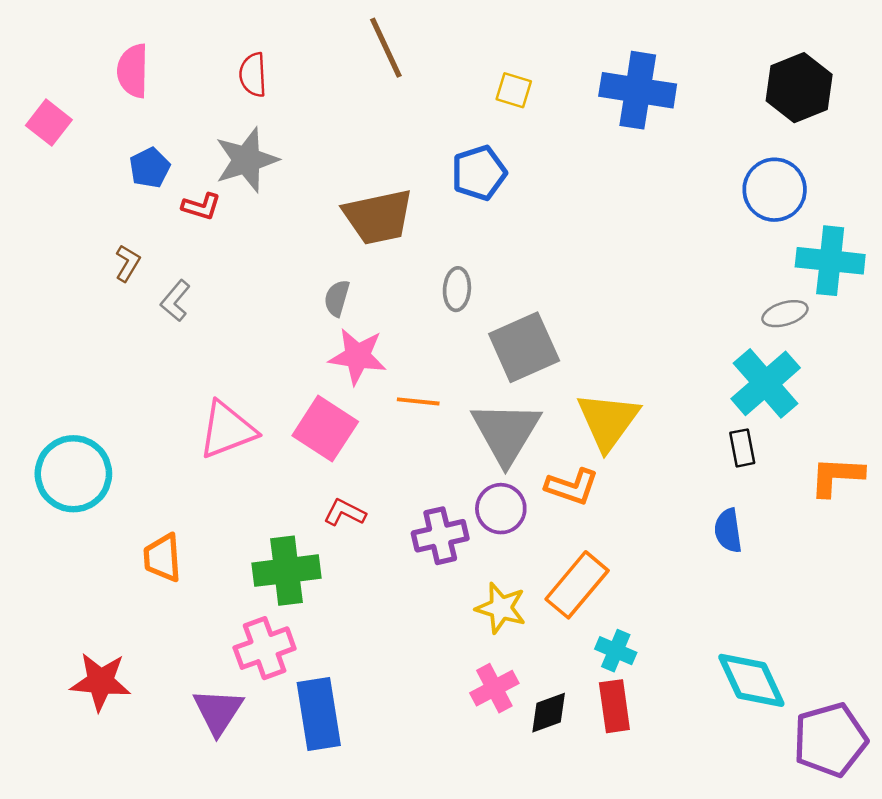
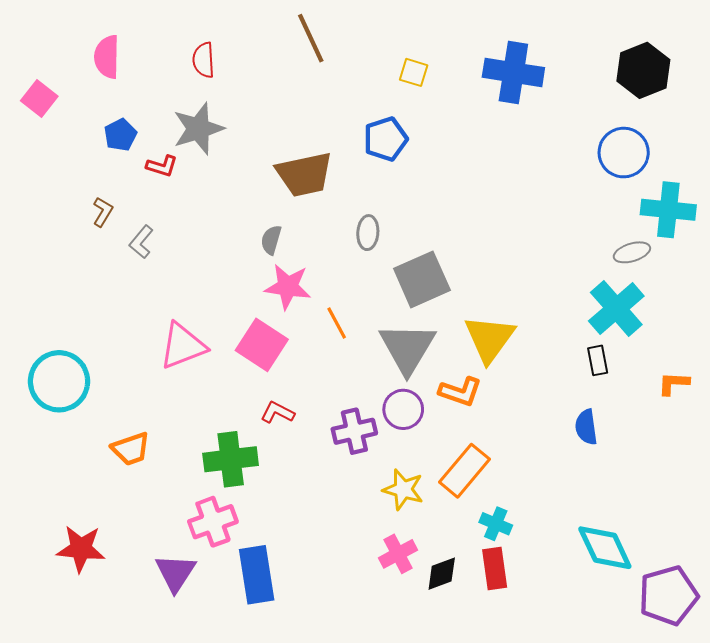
orange line: (418, 401) -> (337, 323), turned 56
orange L-shape: (837, 476) -> (674, 383), size x0.7
orange trapezoid: (163, 558) -> (131, 449), turned -105

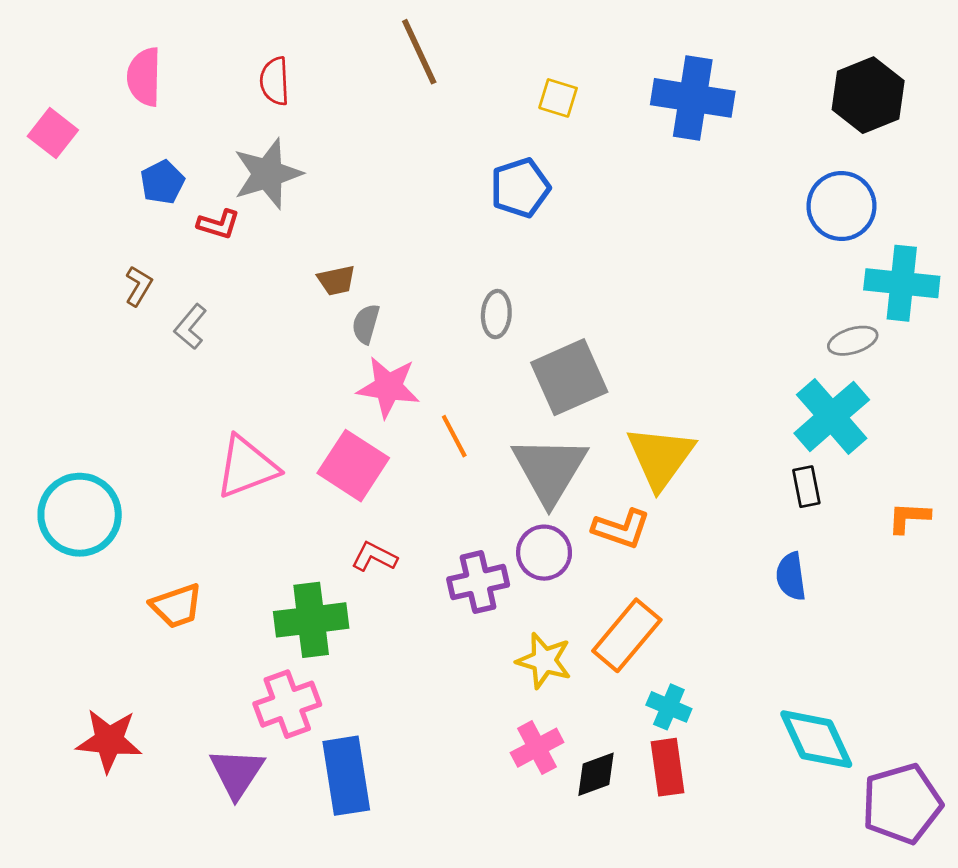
brown trapezoid: (304, 174) -> (336, 280), moved, size x0.5

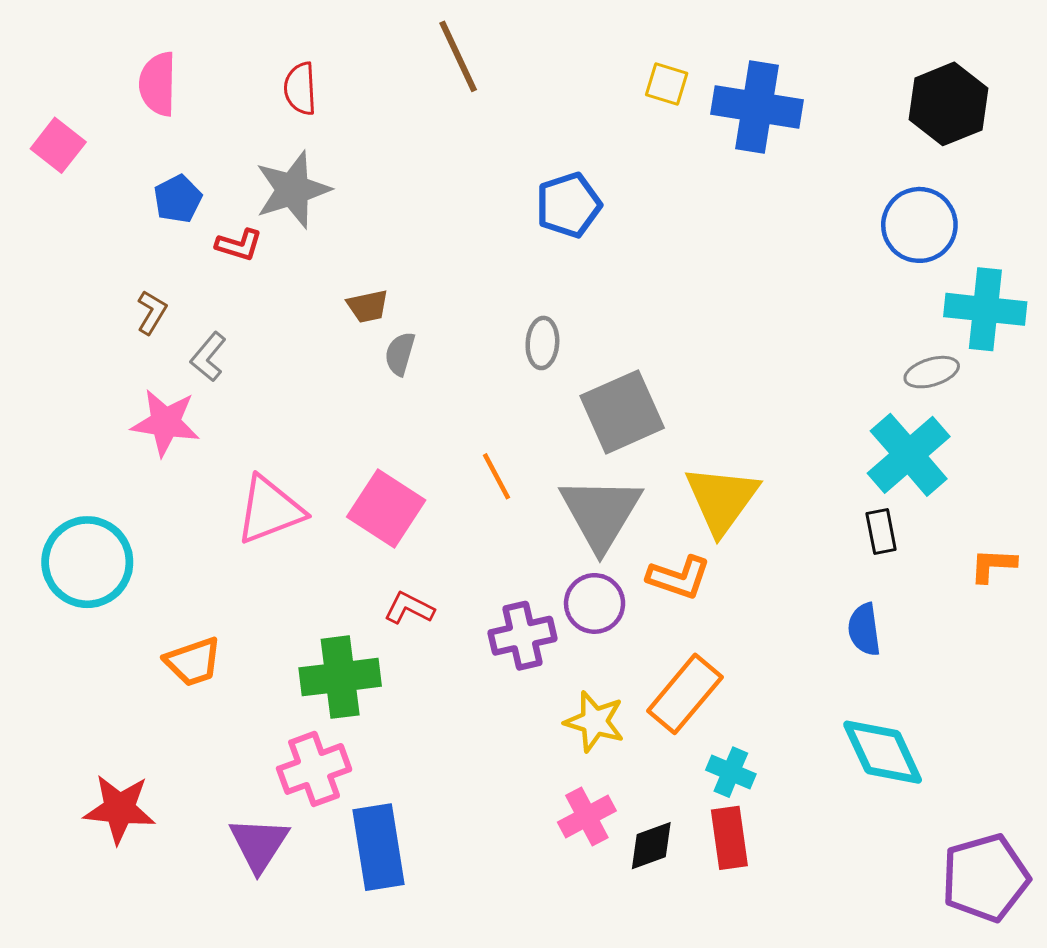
yellow square: (558, 98) -> (667, 84), moved
pink star: (388, 387) -> (165, 423), moved
cyan diamond: (816, 739) -> (883, 752), moved

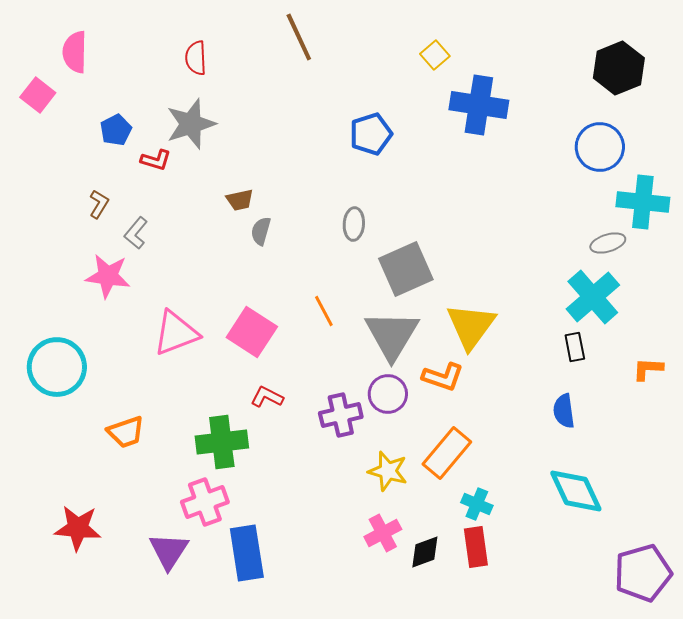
pink semicircle: (158, 84) -> (75, 52), moved
yellow square: (667, 84) -> (435, 55), turned 32
blue cross: (757, 107) -> (479, 105), moved

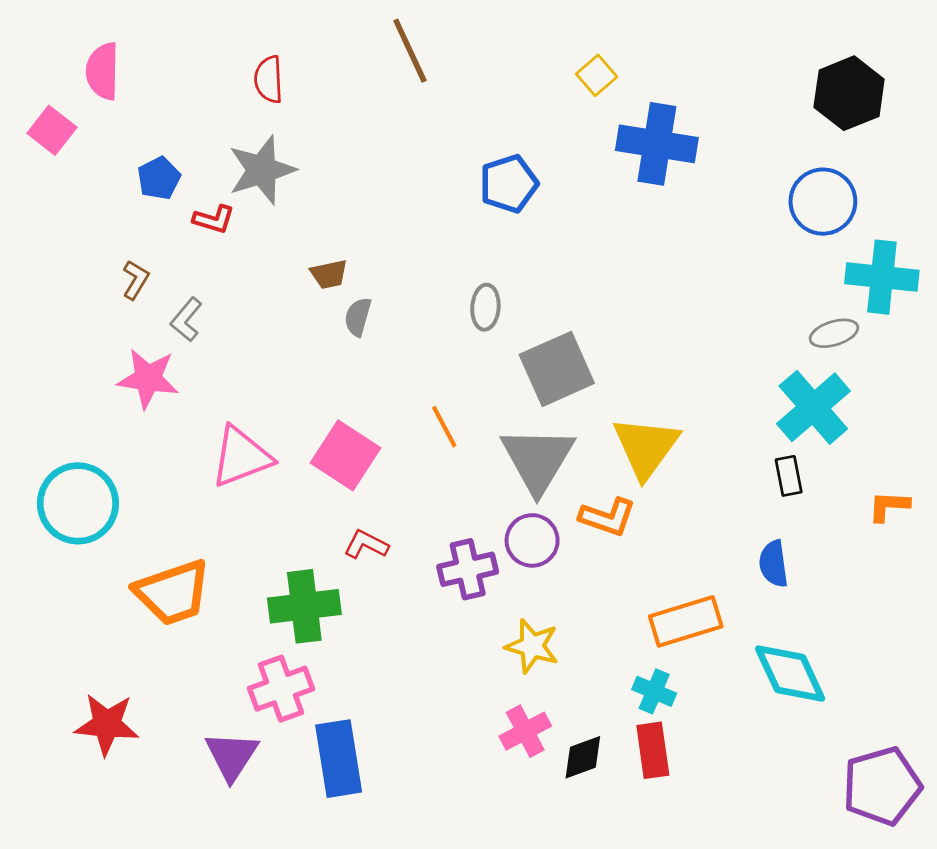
orange trapezoid: (126, 432) -> (173, 593), size x1.5
orange rectangle: (447, 453) -> (686, 621), moved, turned 33

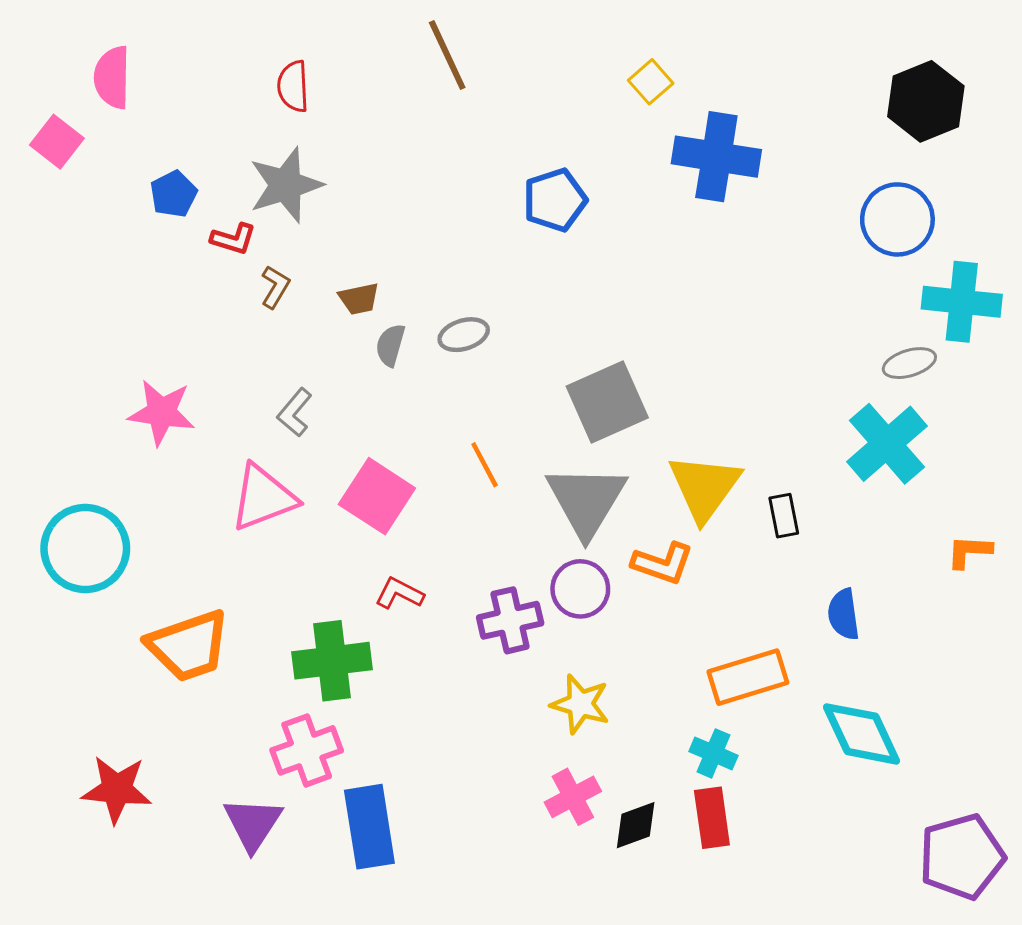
brown L-shape: (136, 280) -> (275, 287), moved
gray ellipse: (485, 307) -> (464, 335), moved, turned 69
gray L-shape: (186, 320) -> (295, 412), moved
black rectangle: (789, 476) -> (784, 516), moved

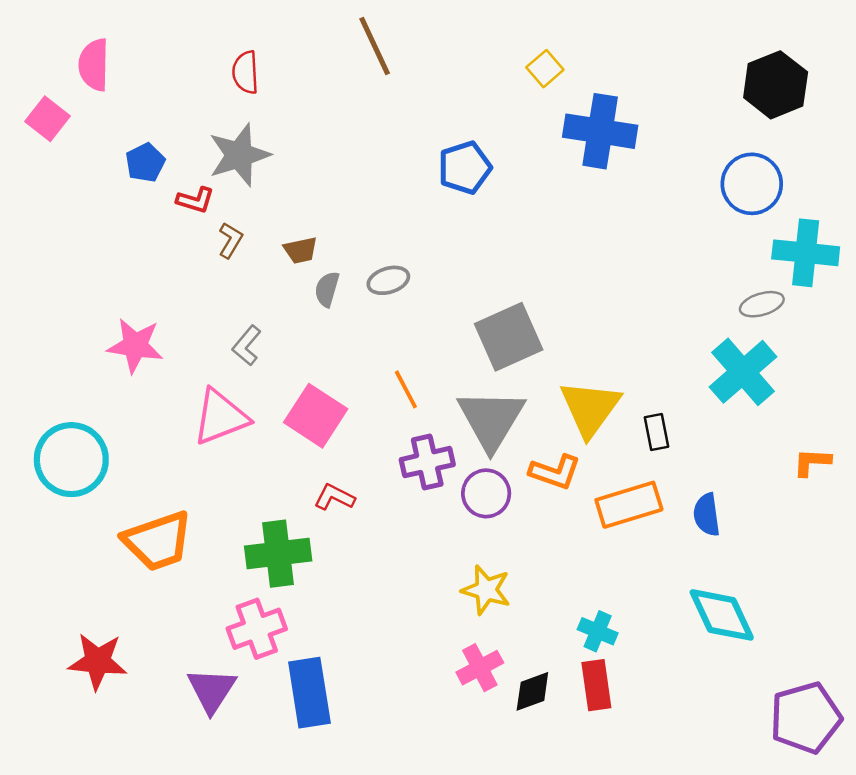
purple cross: (510, 620) -> (427, 462), moved
orange rectangle: (748, 677) -> (629, 505), moved

